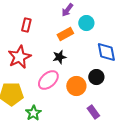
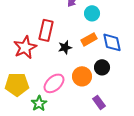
red rectangle: (26, 25) -> (46, 30), moved, size x1.5
orange rectangle: (65, 34) -> (89, 39), moved
pink ellipse: (48, 80) -> (54, 83), moved

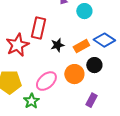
orange rectangle: (89, 39) -> (81, 46), moved
blue diamond: (112, 42) -> (104, 40), turned -45
purple rectangle: (99, 102) -> (91, 100), turned 64

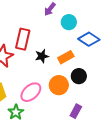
blue diamond: (104, 40) -> (89, 39), moved

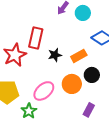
cyan circle: (69, 22) -> (83, 13), moved

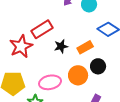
red rectangle: (36, 38) -> (42, 29), turned 45
pink ellipse: (44, 91) -> (50, 82), turned 30

